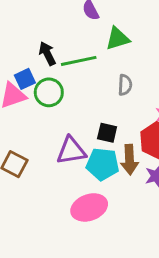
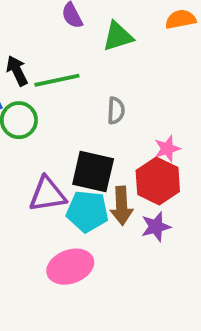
green triangle: (118, 39) -> (118, 36), moved
black square: (107, 133) -> (93, 171), size x1.6

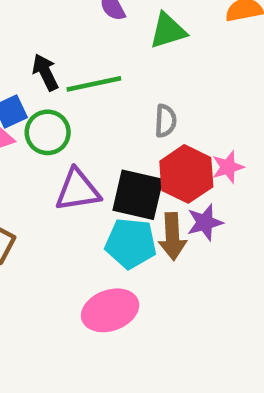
red hexagon: (158, 181) -> (186, 174), moved
purple triangle: (47, 194) -> (78, 190), moved
purple star: (156, 227) -> (205, 223), moved

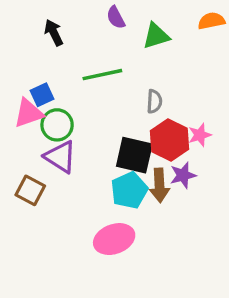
black arrow: (45, 72) -> (54, 33), moved
green circle: (48, 132) -> (57, 125), moved
purple triangle: (78, 190) -> (60, 157), moved, turned 42
cyan pentagon: (131, 243) -> (129, 190), turned -30

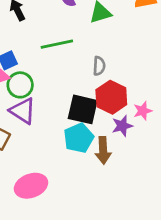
pink star: (200, 135) -> (143, 111), moved
brown arrow: (159, 185) -> (103, 150), moved
pink ellipse: (114, 239) -> (31, 186), moved

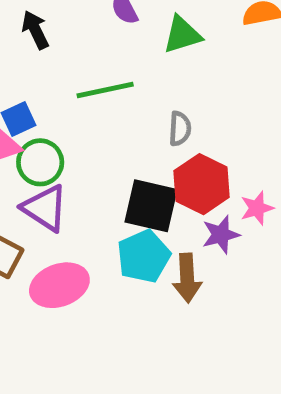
pink ellipse: (31, 186) -> (59, 285), moved

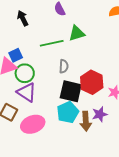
green triangle: (182, 35) -> (77, 33), moved
gray semicircle: (180, 129) -> (64, 66), moved
purple star: (221, 235) -> (100, 114), moved

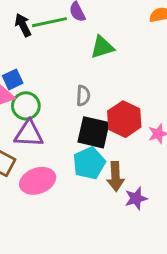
green line: (52, 43) -> (49, 22), moved
purple triangle: (27, 92) -> (29, 134), turned -30
purple star: (100, 114) -> (136, 198), moved

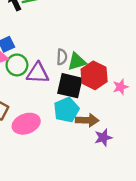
green triangle: (102, 47) -> (77, 62), moved
purple triangle: (29, 134) -> (38, 73), moved
brown arrow: (115, 176) -> (87, 120), turned -85

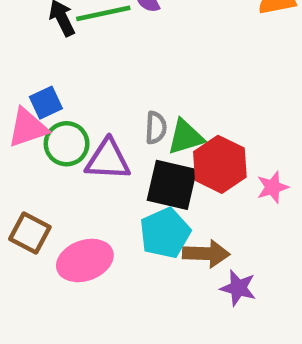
purple star: (103, 137) -> (238, 288), turned 30

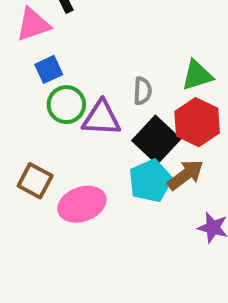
pink triangle: (28, 128) -> (33, 25), moved
green triangle: (186, 137) -> (197, 75), moved
black square: (172, 185) -> (156, 140), turned 30
brown arrow: (206, 254) -> (185, 175), moved, turned -39

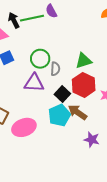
green circle: (66, 105) -> (40, 59), moved
black square: (156, 140) -> (62, 94), size x0.7
brown arrow: (185, 175) -> (78, 112), turned -108

